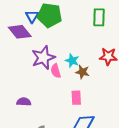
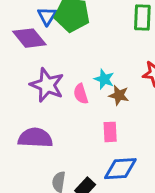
purple star: (43, 58) -> (47, 85), moved, turned -30
purple semicircle: (24, 102) -> (35, 138), size x1.6

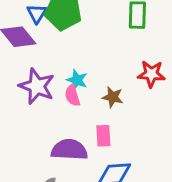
cyan star: (104, 79) -> (77, 80), moved
purple semicircle: (35, 138) -> (69, 150), moved

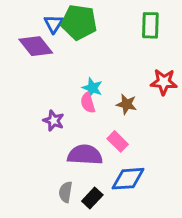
purple star: (37, 86) -> (54, 121), moved, size x0.6
pink rectangle: (103, 136) -> (118, 141), turned -42

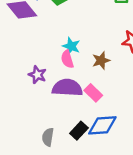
brown star: (127, 104) -> (101, 60), turned -30
purple semicircle: (85, 155) -> (67, 88), moved
black rectangle: (92, 198) -> (79, 131), moved

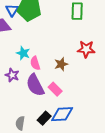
cyan star: (71, 46) -> (23, 53), moved
purple semicircle: (67, 88) -> (35, 85), turned -120

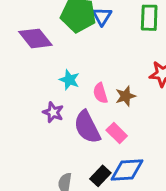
blue triangle: (12, 10) -> (102, 16), moved
pink semicircle: (35, 63) -> (100, 93), moved

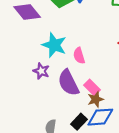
cyan star: (69, 80) -> (54, 45), size x1.5
brown star: (126, 96) -> (96, 99), moved

